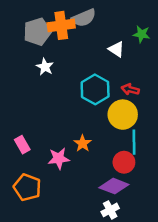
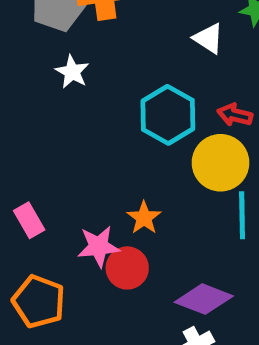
red circle: (124, 162) -> (127, 268), moved

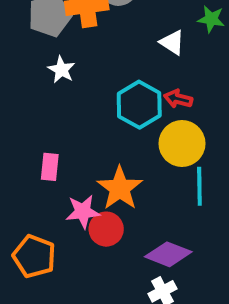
red arrow: (235, 115) -> (178, 99), moved
orange star: (144, 218) -> (120, 188), size x1.6
pink rectangle: (29, 220) -> (50, 167), moved, turned 36

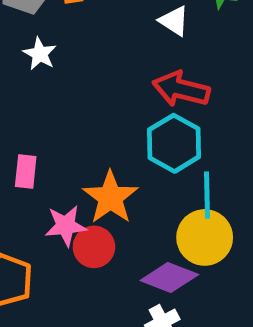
red arrow: (178, 99) -> (181, 89), size x1.6
cyan hexagon: (139, 105) -> (174, 143), moved
yellow circle: (182, 144) -> (205, 237), moved

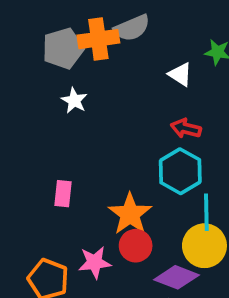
red arrow: (181, 89) -> (186, 128), size x0.7
pink star: (66, 226) -> (95, 262), moved
red circle: (94, 247) -> (136, 246), moved

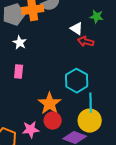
red arrow: (186, 128) -> (86, 42), moved
pink rectangle: (63, 194) -> (19, 72), moved

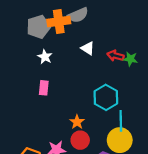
green star: (97, 17) -> (130, 59), moved
white triangle: (77, 29) -> (88, 48), moved
orange star: (50, 104) -> (77, 122), size x0.6

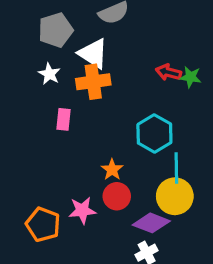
orange cross: (59, 22) -> (93, 82), moved
white triangle: (88, 48) -> (93, 54), moved, size x1.5
white star: (45, 57) -> (49, 74), moved

